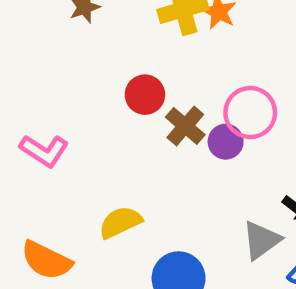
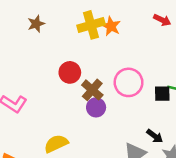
purple circle: (226, 142) -> (96, 107), moved

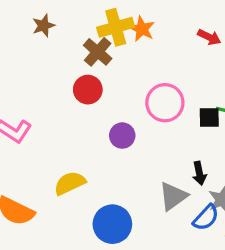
red arrow: (162, 20) -> (209, 37), moved
brown cross: (92, 90) -> (98, 52), moved
black arrow: (155, 136) -> (199, 173), turned 42

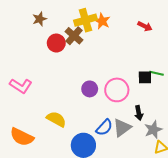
red circle: (88, 90) -> (56, 43), moved
pink circle: (165, 103) -> (117, 90), moved
yellow semicircle: (70, 183) -> (56, 119), turned 54
blue semicircle: (206, 218) -> (104, 128), moved

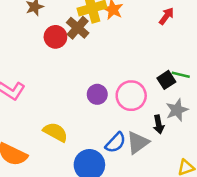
red arrow: (145, 26) -> (166, 16), turned -80
black square: (145, 77) -> (166, 80), turned -32
gray star: (153, 130) -> (177, 110), moved

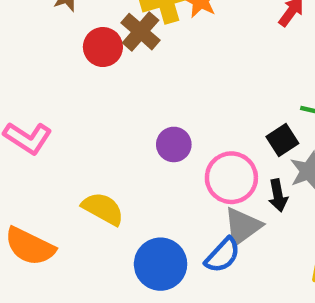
black square: (166, 80) -> (282, 140), moved
pink circle: (131, 96) -> (231, 178), moved
blue semicircle: (116, 143) -> (223, 255), moved

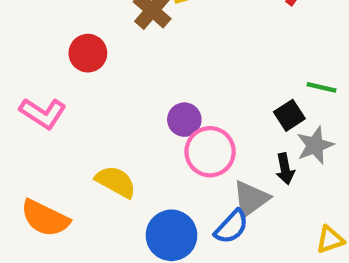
red circle: (103, 47) -> (88, 53), moved
pink circle: (231, 178) -> (210, 152), moved

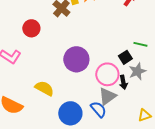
purple circle: (184, 120) -> (76, 59), size x1.6
pink circle: (210, 152) -> (107, 74), moved
blue semicircle: (231, 227) -> (98, 109), turned -84

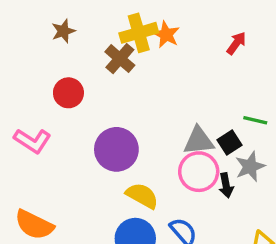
purple circle: (76, 59) -> (116, 149), moved
yellow semicircle: (44, 88) -> (142, 196), moved
gray triangle: (107, 96) -> (199, 141), moved, turned 30

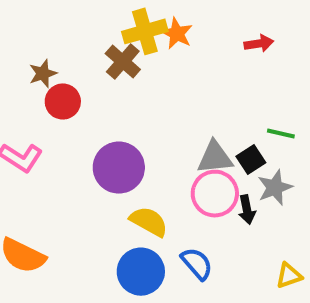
brown star: (63, 31) -> (43, 73), moved
red arrow: (236, 43) -> (259, 43), turned 45

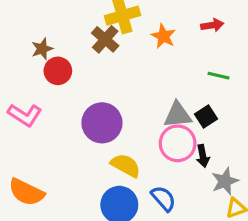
orange star: (177, 33) -> (163, 36), moved
green line: (281, 134) -> (219, 76), moved
gray star: (275, 188) -> (225, 181), moved

